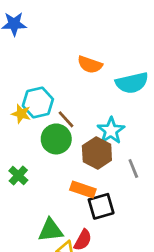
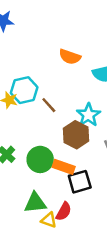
green circle: (56, 139) -> (40, 159), moved

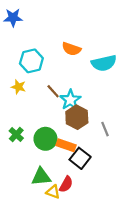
cyan hexagon: (24, 90) -> (31, 61), moved
cyan star: (88, 115) -> (70, 100), moved
black square: (80, 182) -> (80, 158), turned -36

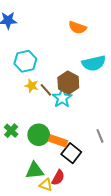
orange semicircle: (71, 49) -> (77, 28), moved
yellow star: (18, 87) -> (32, 86), moved
brown hexagon: (77, 117) -> (68, 83), moved
gray line: (105, 129) -> (100, 136), moved

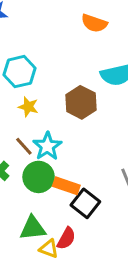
brown line: (46, 90) -> (24, 146), moved
cyan star: (62, 98) -> (47, 146), moved

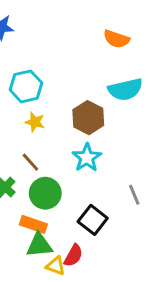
orange semicircle: (94, 23) -> (116, 39), moved
cyan star: (47, 146) -> (87, 158), moved
orange rectangle: (66, 186) -> (33, 224), moved

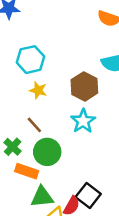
black square: (93, 220) -> (88, 196), moved
orange rectangle: (33, 224) -> (27, 171), moved

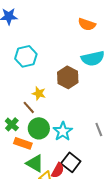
yellow star: (38, 90) -> (39, 93), moved
cyan star: (83, 121) -> (63, 131), moved
green triangle: (42, 197) -> (35, 163), turned 36

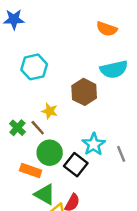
green cross: (12, 124) -> (17, 128), moved
cyan star: (63, 131) -> (94, 144), moved
black square: (71, 162) -> (76, 165), moved

